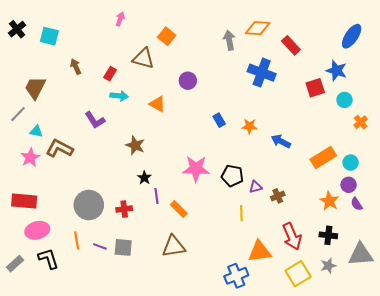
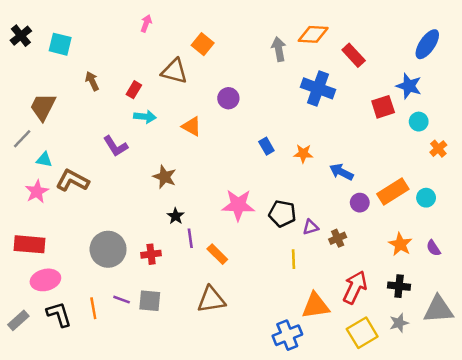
purple circle: (349, 185) -> (360, 203), moved
red arrow: (292, 236) -> (355, 287), turned -132
orange line: (77, 240) -> (93, 308), moved

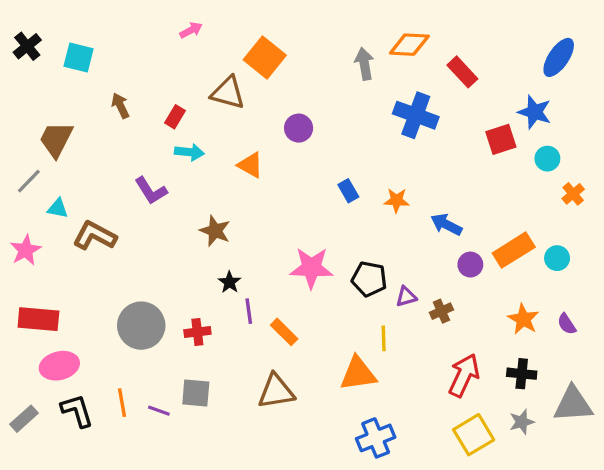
pink arrow: (146, 23) -> (191, 30), turned 42
orange square: (203, 44) -> (265, 57), size x1.4
pink star: (37, 192) -> (26, 250), moved
purple line: (122, 300) -> (159, 411), moved
orange triangle: (316, 306) -> (358, 374), moved

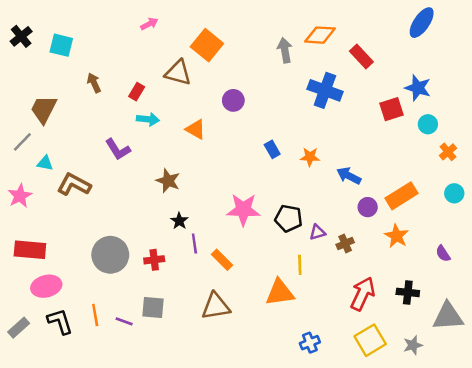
blue ellipse: (559, 57) -> (422, 23), moved
cyan circle: (557, 258) -> (454, 193), moved
orange star: (523, 319) -> (397, 236), moved
gray star: (522, 422) -> (413, 345), moved
blue cross: (376, 438) -> (310, 343), moved, size x0.7

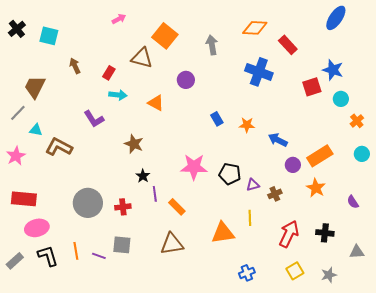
gray arrow: (285, 50) -> (212, 45), moved
yellow line: (300, 265) -> (250, 218), moved
gray triangle: (448, 316) -> (357, 252), size x0.6
yellow square: (370, 340) -> (295, 271), size x0.7

